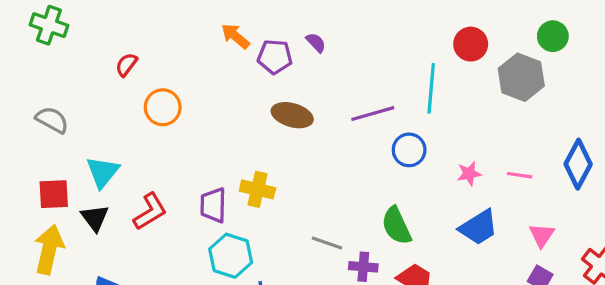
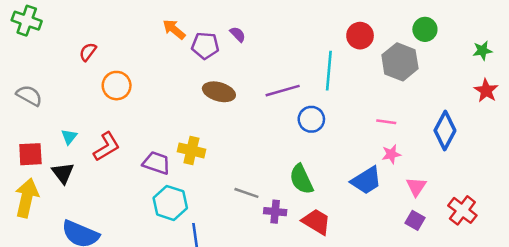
cyan triangle: (103, 172) -> (69, 137), size x0.6
pink star: (469, 174) -> (391, 154), moved
pink line: (520, 175) -> (386, 122), moved
purple trapezoid: (213, 205) -> (157, 163), turned 108
red L-shape: (150, 212) -> (107, 147), moved

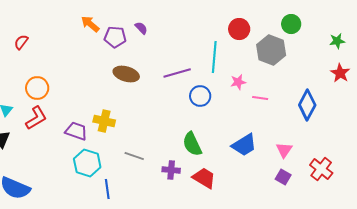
orange circle: (117, 86) -> (37, 88), moved
pink star: (391, 154) -> (238, 82), moved
gray line: (246, 193) -> (134, 156), moved

